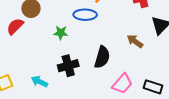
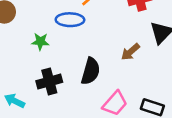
brown arrow: (135, 41) -> (130, 52), turned -77

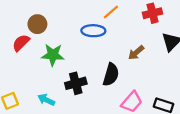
green star: (40, 42) -> (53, 55), moved, size x1.5
brown arrow: (130, 52) -> (136, 53), moved

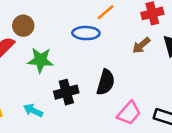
brown arrow: (136, 53) -> (141, 45), moved

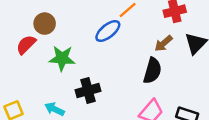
blue ellipse: (86, 33) -> (108, 31), turned -40
black semicircle: (106, 82) -> (152, 71), moved

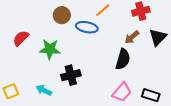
brown circle: (45, 24) -> (62, 15), moved
blue ellipse: (108, 31) -> (87, 27), turned 50

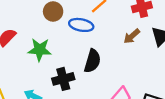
black semicircle: (123, 59) -> (92, 61), moved

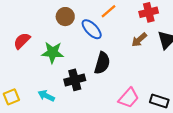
blue ellipse: (81, 25) -> (92, 29), turned 35

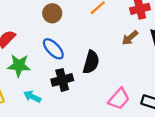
blue ellipse: (92, 29) -> (53, 49), moved
green star: (53, 52) -> (19, 65), moved

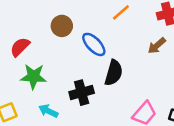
brown circle: (52, 13) -> (62, 26), moved
blue ellipse: (53, 49) -> (94, 44), moved

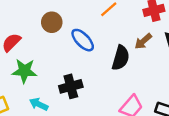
black semicircle: (114, 73) -> (121, 58), moved

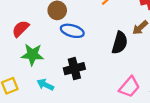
blue ellipse: (83, 40) -> (72, 31), moved, turned -30

